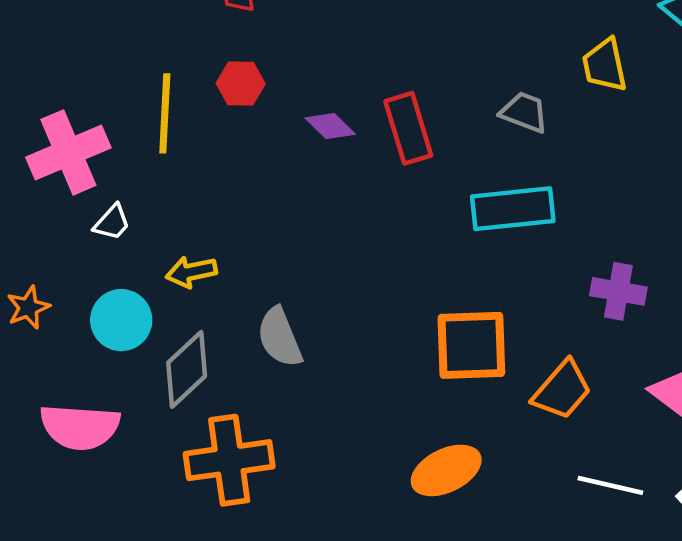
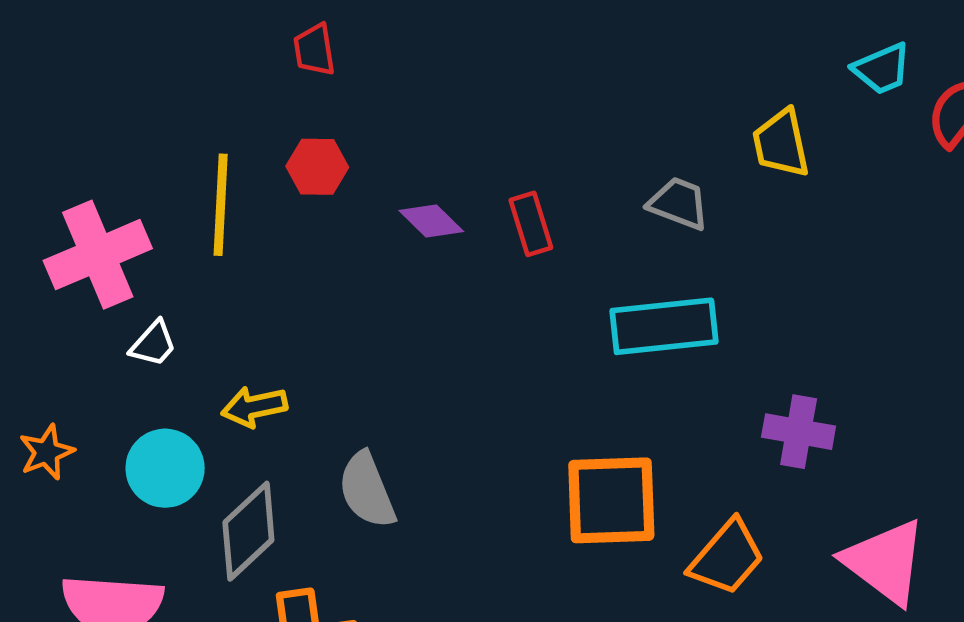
red rectangle: (408, 128) -> (531, 224), size x0.7

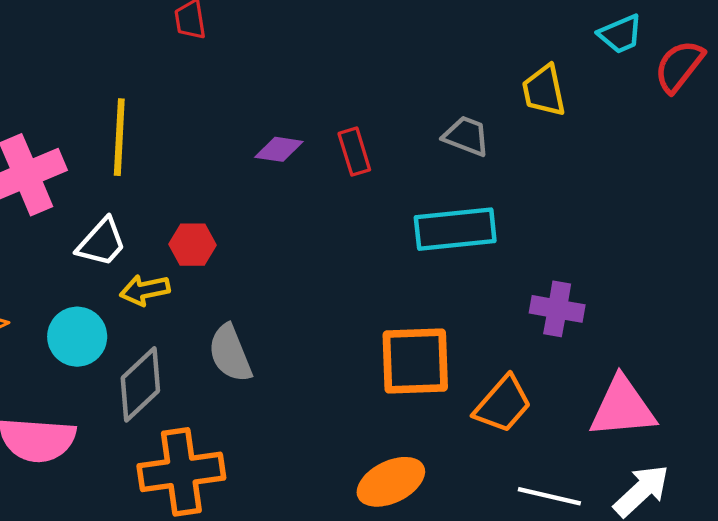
red hexagon: (317, 167) -> (192, 245), moved
purple diamond: (431, 221) -> (279, 149), turned -36
white trapezoid: (153, 344) -> (102, 242), moved, size x1.4
pink triangle: (885, 562) -> (623, 408), turned -42

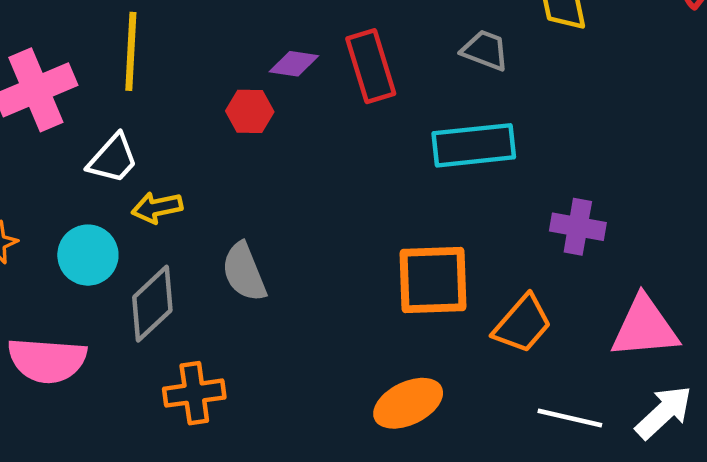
red rectangle: (354, 152) -> (371, 66), size x1.5
red hexagon: (192, 245) -> (250, 111), moved
orange cross: (181, 472) -> (194, 393), size x0.7

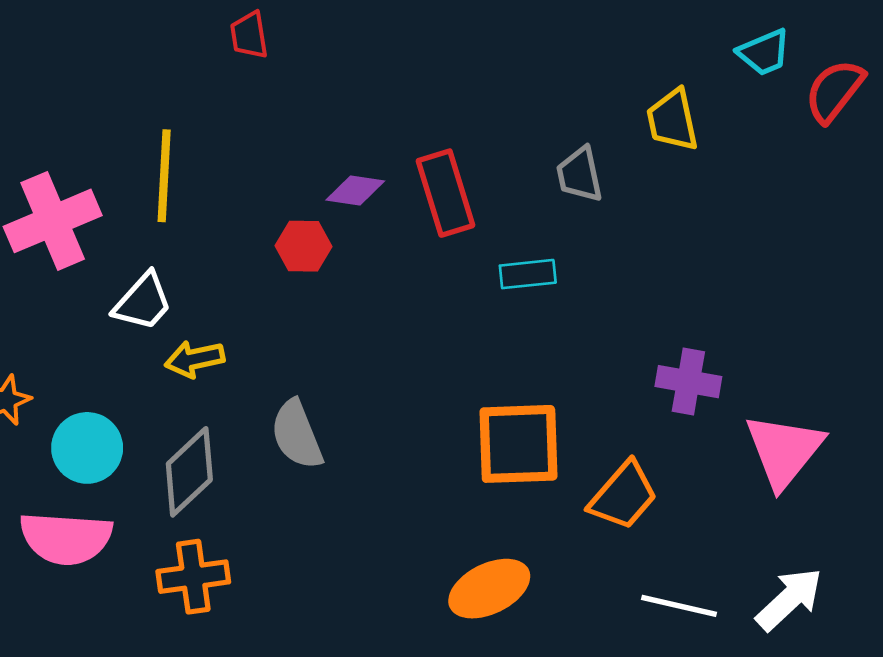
gray trapezoid: (485, 50) -> (580, 174), turned -123
cyan rectangle: (474, 145) -> (528, 274), moved, size x0.6
cyan circle: (88, 255) -> (87, 448), moved
pink triangle: (645, 327) -> (784, 451), moved, turned -46
orange cross: (194, 393) -> (193, 577), moved

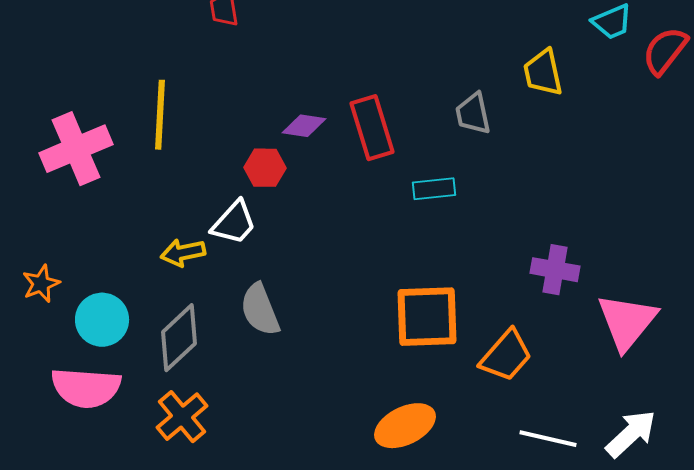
white trapezoid: (143, 302) -> (234, 223), moved
orange cross: (193, 577) -> (182, 417), turned -32

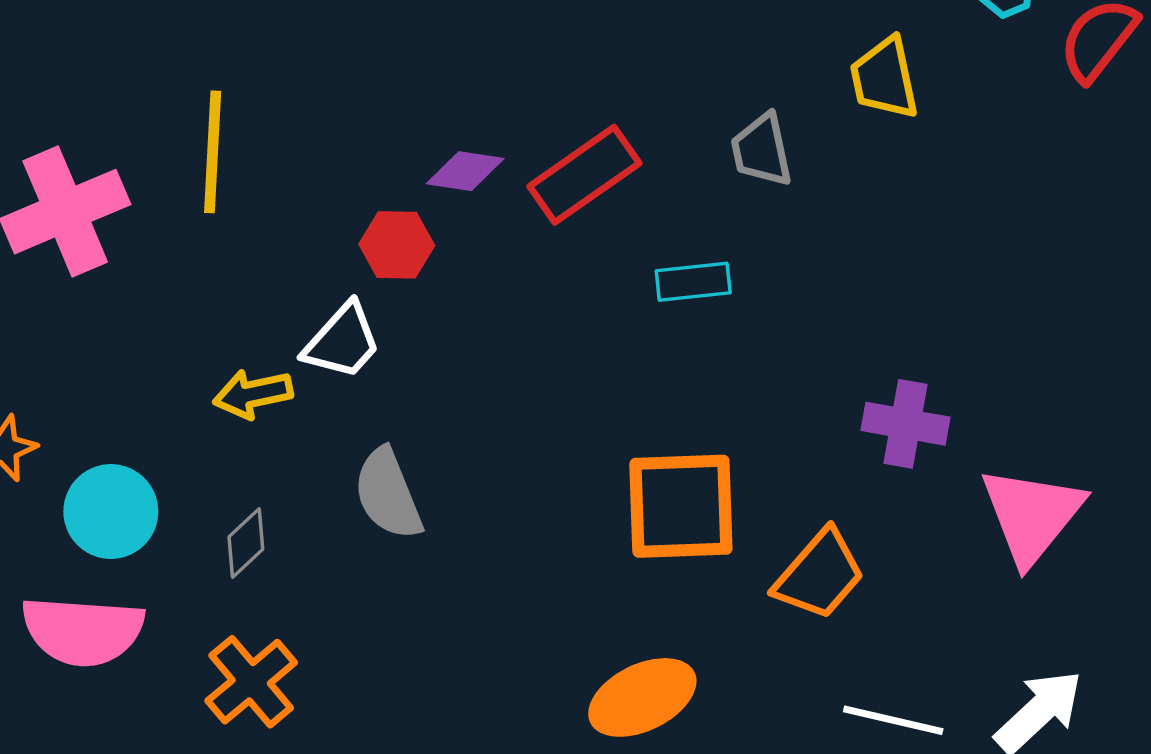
red rectangle: (372, 128) -> (584, 175), turned 72
gray diamond: (179, 338) -> (246, 543), size x0.6

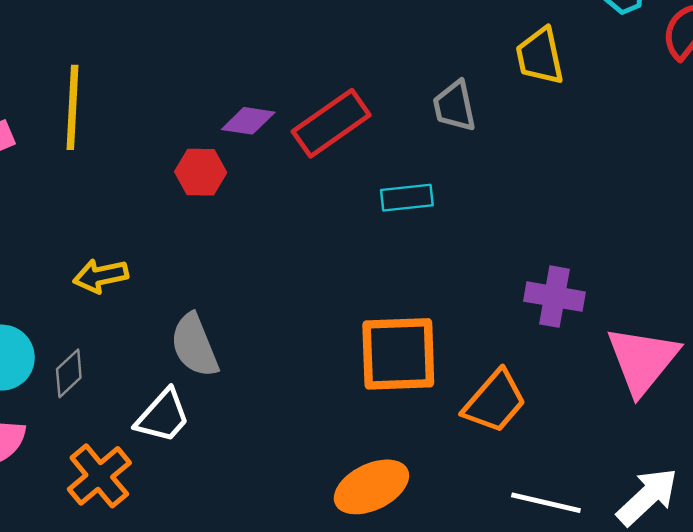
white trapezoid: (342, 341) -> (163, 416), moved
gray diamond: (246, 543) -> (69, 373), moved

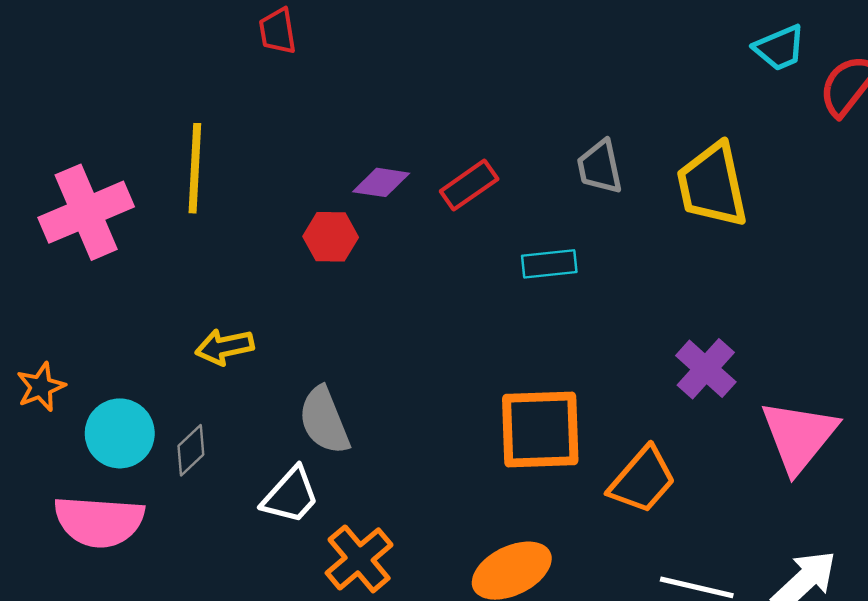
yellow trapezoid: (540, 56) -> (712, 185), moved, size x1.4
red rectangle: (331, 123) -> (469, 185), size x0.7
purple cross: (555, 297) -> (706, 369), turned 32
orange cross: (99, 476) -> (359, 559), moved

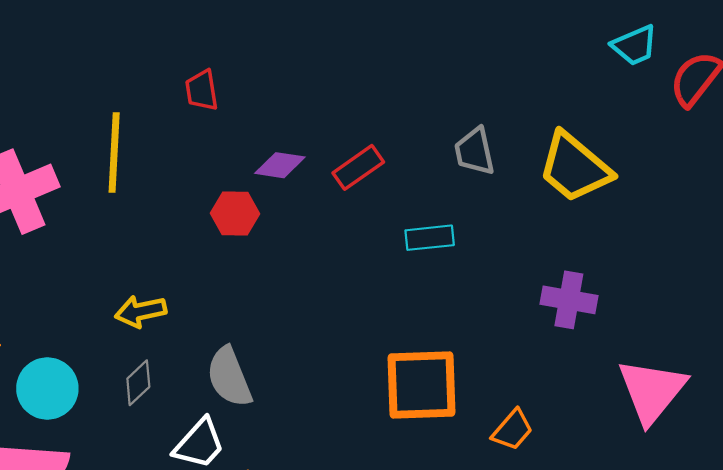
red trapezoid: (278, 31) -> (202, 90), moved
yellow trapezoid: (712, 185) -> (575, 167), turned -38
purple cross: (706, 369) -> (569, 300), moved, turned -32
gray diamond: (191, 450) -> (138, 383), moved
orange trapezoid: (642, 480) -> (513, 430), size x0.7

